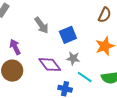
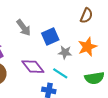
gray star: (73, 58) -> (65, 52), moved
cyan line: (85, 77) -> (60, 73), moved

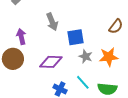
purple diamond: (33, 67) -> (51, 62), turned -65
cyan line: (60, 73) -> (83, 82), moved

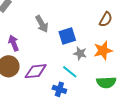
purple diamond: (51, 62) -> (36, 71), moved
cyan line: (83, 82) -> (70, 72), moved

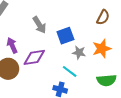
purple diamond: (36, 71) -> (34, 57), moved

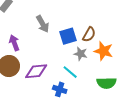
brown semicircle: (103, 17) -> (89, 34), moved
orange star: (102, 49) -> (104, 51), turned 30
purple diamond: (34, 57) -> (36, 71), moved

